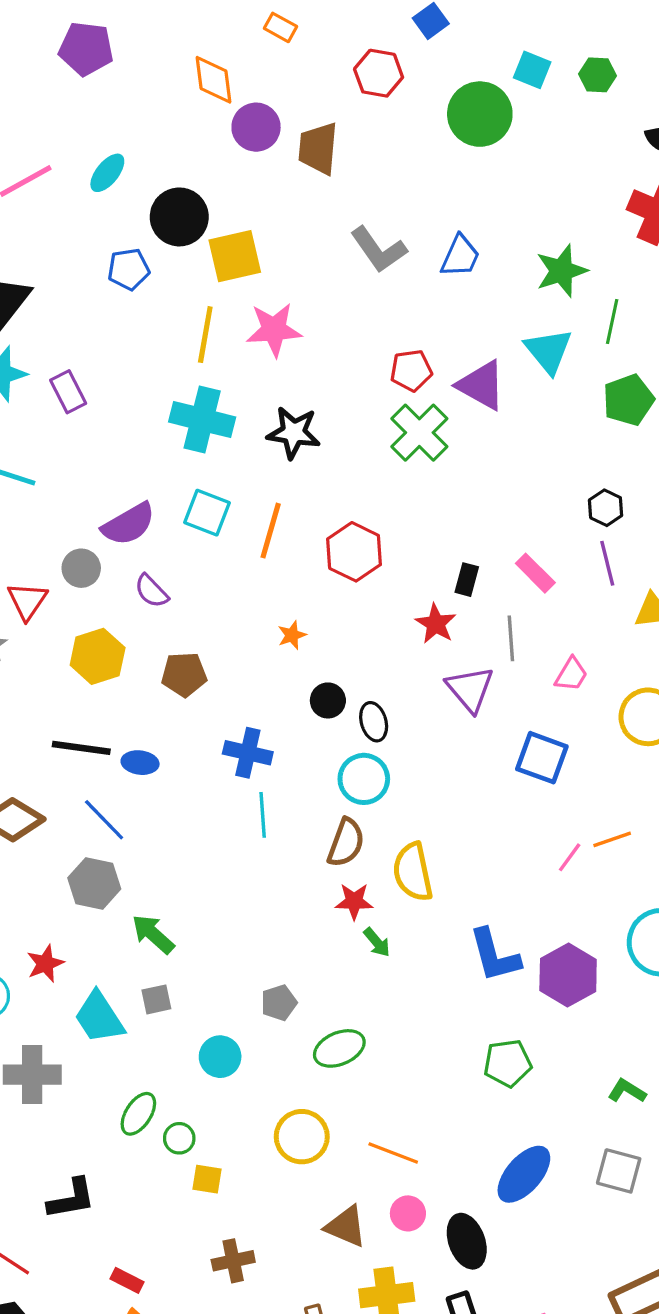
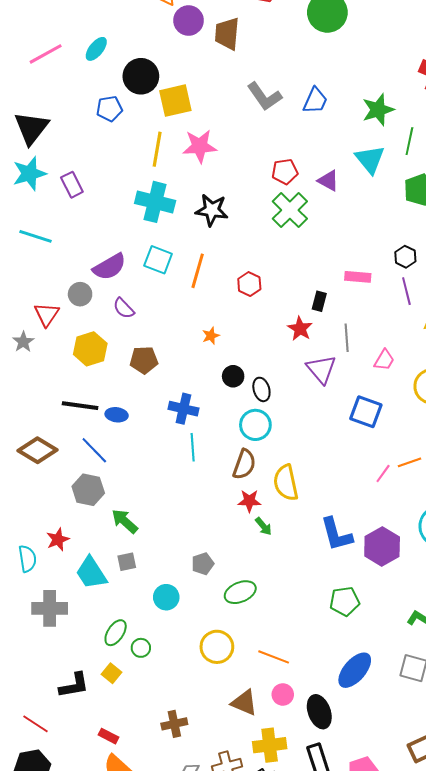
purple triangle: (481, 385) -> (328, 181), size x0.7
red hexagon: (354, 552) -> (249, 284), size x0.7
pink rectangle: (535, 573) -> (358, 277), moved, turned -40
yellow square: (207, 1179) -> (111, 673), moved, turned 30

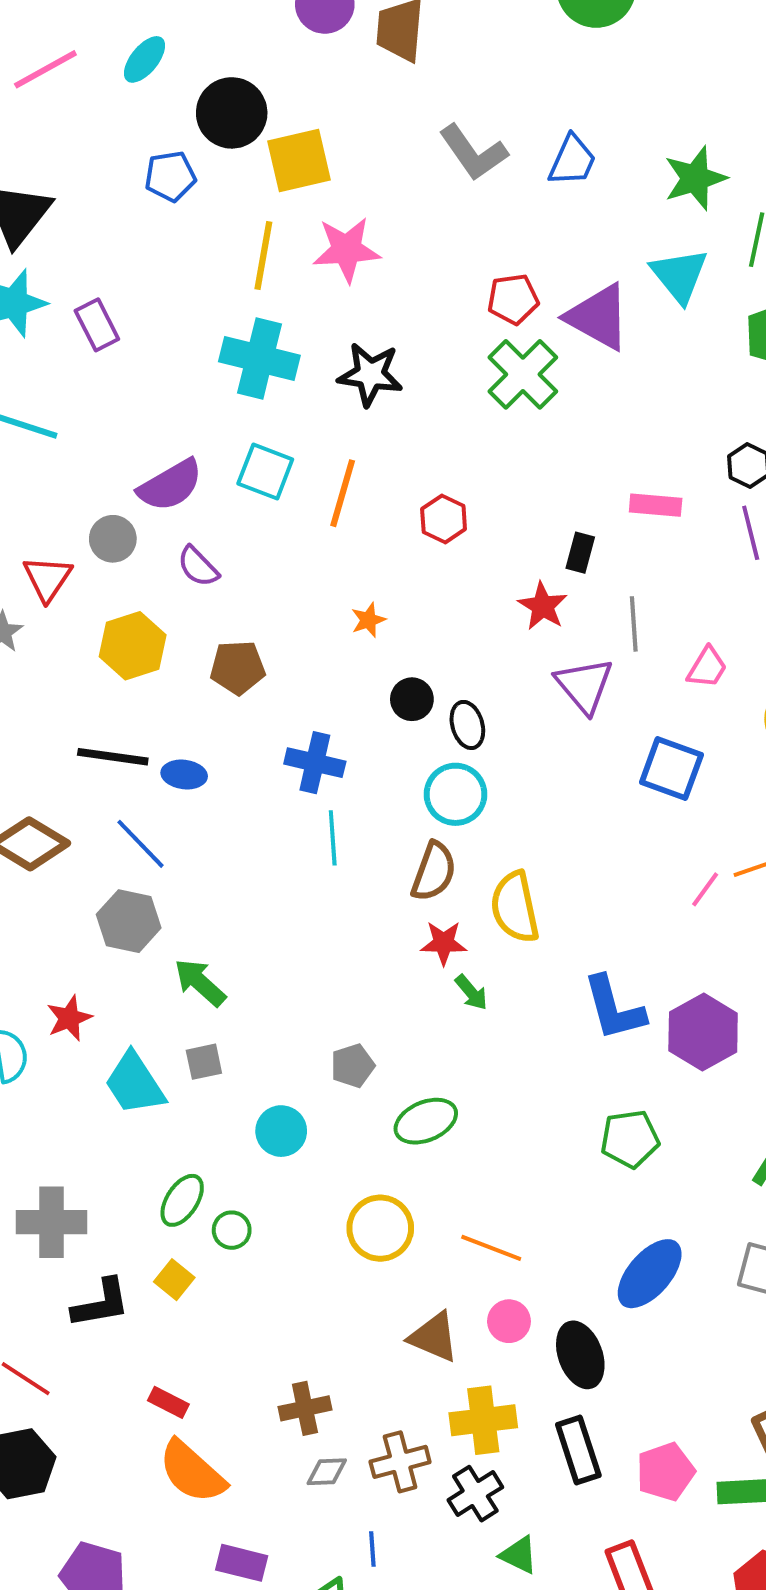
purple triangle: (328, 181) -> (598, 317), size x1.6
gray cross: (50, 608) -> (51, 1222), moved
brown cross: (174, 724) -> (305, 1408), moved

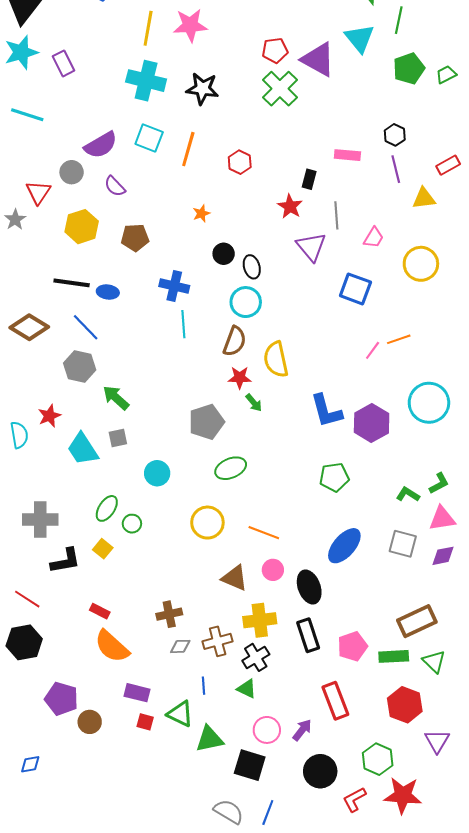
gray pentagon: (352, 1066) -> (206, 422), moved, size x1.6
green triangle: (519, 1555) -> (247, 689), moved

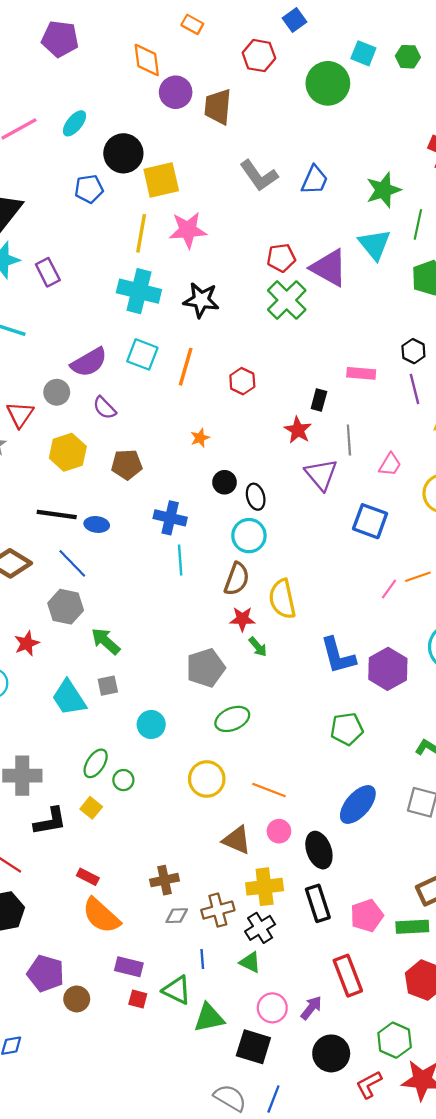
red star: (49, 416) -> (27, 643), moved

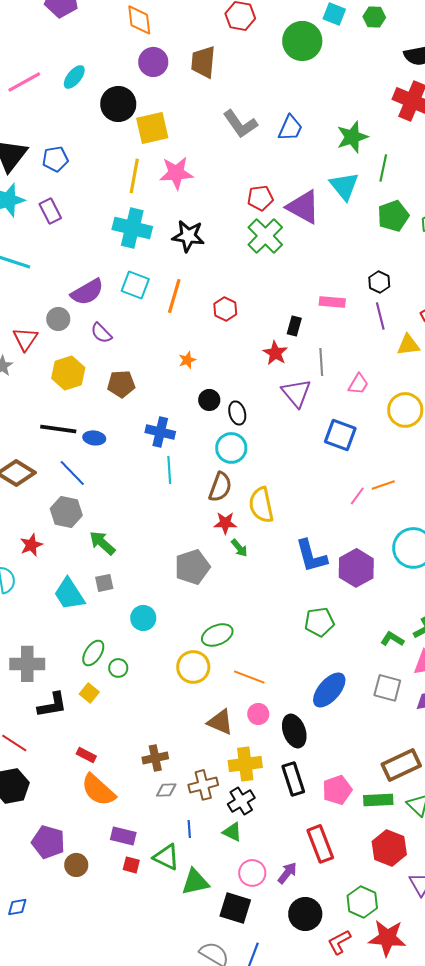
purple circle: (176, 92) -> (153, 62), moved
blue pentagon: (89, 189) -> (55, 159), moved
green ellipse: (232, 719) -> (217, 635), moved

